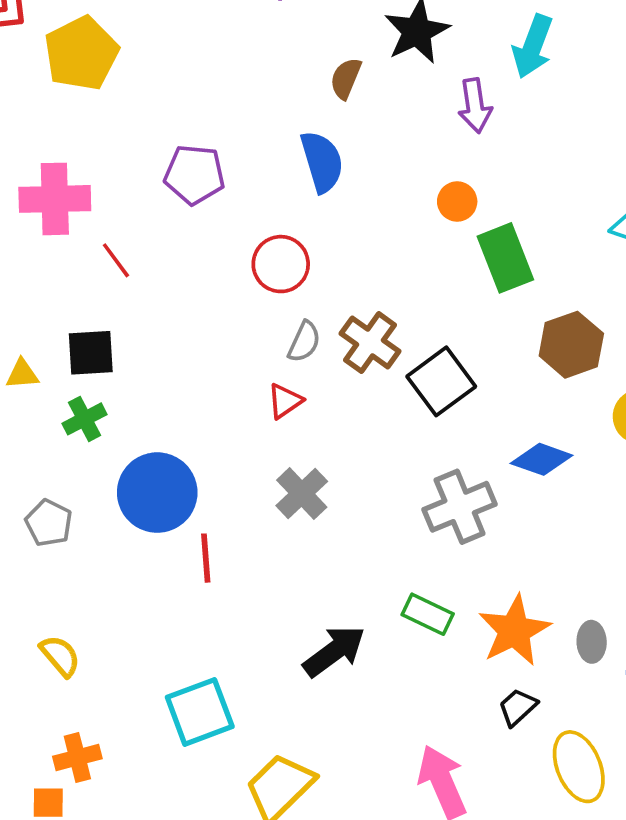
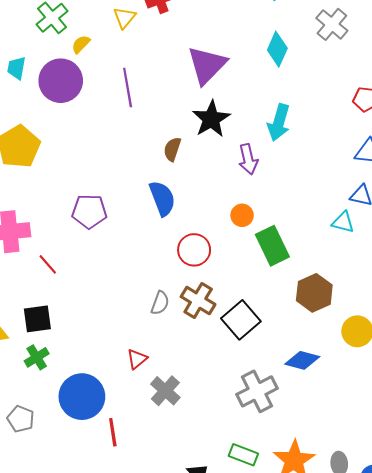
red circle: (281, 264) -> (194, 250), moved
red triangle: (285, 401) -> (137, 359), moved

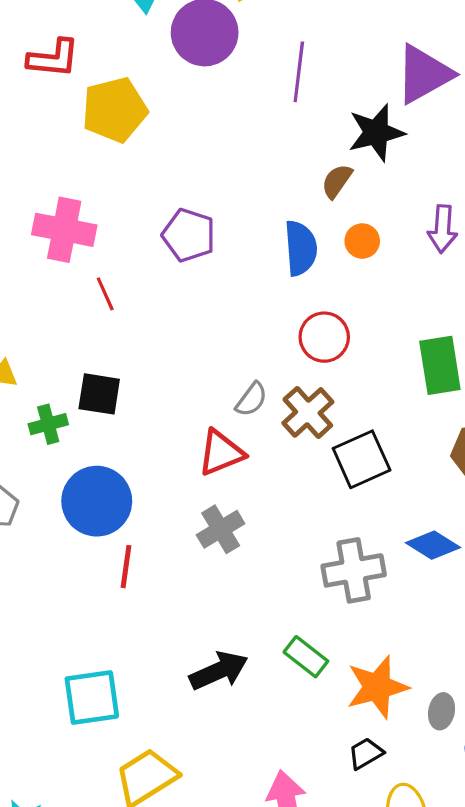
black star: (211, 119) -> (376, 133), moved
orange circle: (242, 215) -> (362, 241), moved
black square: (37, 319) -> (99, 394), moved
red triangle: (137, 359) -> (221, 453), moved, size x1.5

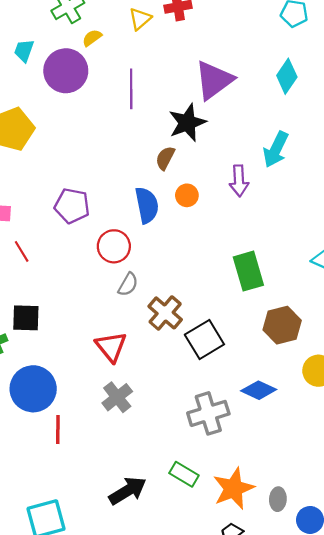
red circle: (324, 337) -> (114, 246), moved
gray semicircle: (251, 399) -> (128, 284), moved
red triangle: (221, 453) -> (111, 347), turned -40

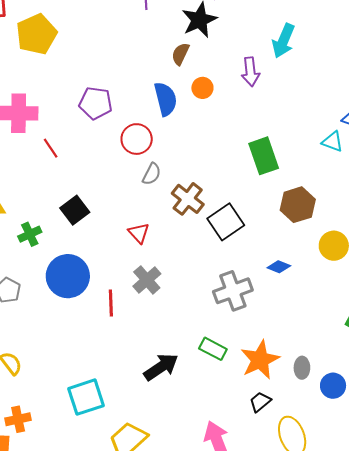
black square: (26, 318) -> (75, 210), moved, turned -36
red triangle: (111, 347) -> (139, 233), size x0.7
blue diamond: (259, 390) -> (279, 267), size x0.7
red line: (58, 430) -> (111, 303), moved

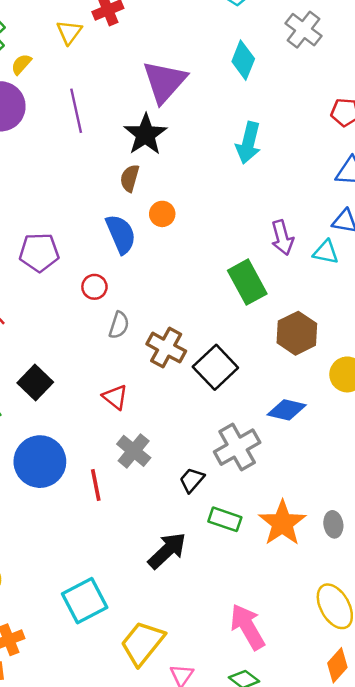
purple arrow: (250, 72) -> (282, 238), moved
red circle: (137, 139) -> (94, 287), size x0.7
blue diamond: (279, 267) -> (287, 410), size x1.4
black trapezoid: (260, 402) -> (192, 480), moved

